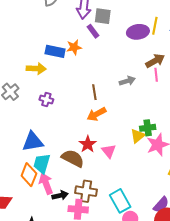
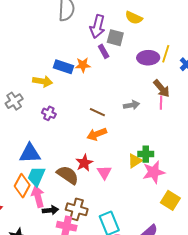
brown arrow: (155, 61) -> (162, 89), turned 72
brown line: (94, 92) -> (97, 112), turned -63

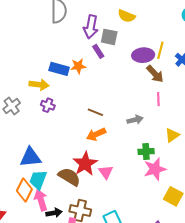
brown arrow: (162, 89) -> (155, 74), moved
gray arrow: (131, 105) -> (135, 120), moved
purple cross: (49, 113) -> (48, 105), moved
yellow triangle: (135, 161) -> (172, 135), moved
red star: (84, 163) -> (85, 164), size x1.4

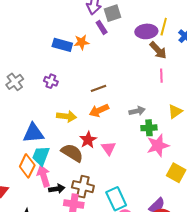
gray square: (109, 37) -> (113, 13), turned -30
yellow arrow: (39, 85) -> (67, 116), moved
brown line: (95, 112) -> (98, 88), turned -42
gray arrow: (135, 120) -> (137, 111), moved
red star: (85, 164) -> (88, 140), size x0.7

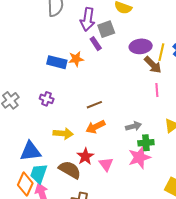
yellow line: (164, 27) -> (161, 52), moved
pink star: (158, 145) -> (139, 157), moved

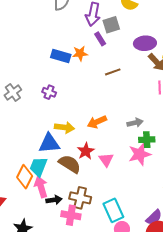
brown line: (94, 105) -> (113, 72), moved
blue triangle: (30, 151) -> (49, 143), moved

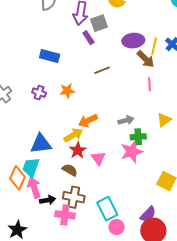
orange star: (80, 53) -> (67, 91), moved
yellow arrow: (64, 127) -> (73, 135), moved, turned -36
brown semicircle: (70, 164) -> (70, 170), moved, size x0.7

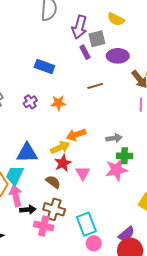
purple ellipse: (133, 41) -> (118, 56), moved
purple cross: (39, 93) -> (30, 102), turned 32

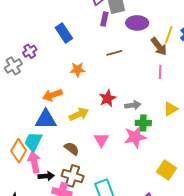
purple rectangle: (85, 52) -> (104, 19), turned 40
blue rectangle: (44, 66) -> (64, 33), turned 36
purple cross: (30, 102) -> (30, 51), moved
orange arrow: (76, 135) -> (52, 95), moved
red star: (63, 163) -> (108, 98), moved

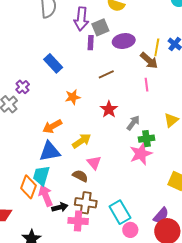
pink line: (160, 72) -> (147, 85), moved
red star: (108, 98) -> (109, 109), moved
gray arrow: (133, 105) -> (133, 123), turned -35
pink triangle: (101, 140) -> (94, 163), moved

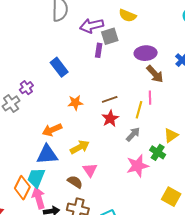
purple arrow: (81, 19) -> (92, 26), turned 65
purple ellipse: (124, 41) -> (146, 53), moved
yellow line: (157, 47) -> (139, 110), moved
brown line: (106, 74) -> (110, 99), moved
green cross: (147, 139) -> (158, 152), moved, turned 35

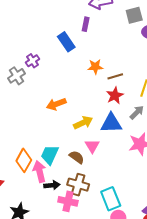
gray square: (110, 36) -> (134, 15), moved
purple rectangle: (99, 50) -> (86, 24), moved
orange star: (75, 103) -> (95, 67), moved
blue triangle: (47, 155) -> (111, 123), moved
cyan trapezoid: (36, 178) -> (50, 155), moved

